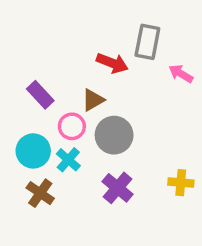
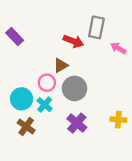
purple rectangle: (40, 95) -> (15, 37), moved

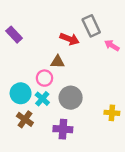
gray rectangle: (96, 27) -> (91, 26), turned -36
brown triangle: (61, 65) -> (58, 62), turned 32
gray circle: (75, 88) -> (71, 98), moved
purple cross: (77, 123) -> (63, 129), moved, turned -36

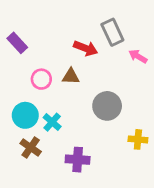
pink circle: (44, 78) -> (41, 79), moved
gray circle: (71, 98) -> (107, 106), moved

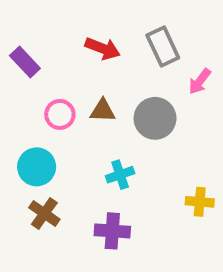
red arrow: (86, 48) -> (103, 48), moved
pink arrow: (138, 56) -> (200, 81), turned -84
gray circle: (107, 106) -> (155, 118), moved
cyan cross: (52, 122) -> (120, 175), moved, turned 30

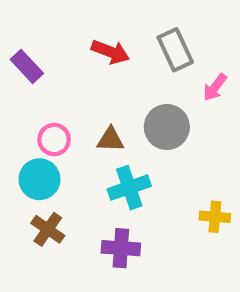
brown triangle: (103, 111) -> (110, 140), moved
pink circle: (60, 114) -> (54, 140), moved
cyan cross: (120, 175) -> (129, 188), size x1.4

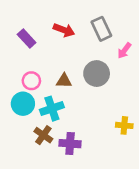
purple rectangle: (27, 66) -> (27, 39), moved
cyan cross: (129, 188) -> (52, 109), moved
brown cross: (48, 229) -> (43, 135), moved

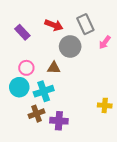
gray circle: (97, 74) -> (70, 46), moved
brown cross: (43, 135) -> (37, 114), turned 35

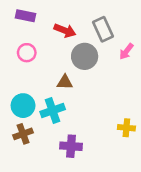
purple rectangle: (22, 32) -> (25, 16), moved, turned -35
pink circle: (26, 68) -> (27, 53), moved
brown cross: (37, 114) -> (23, 134), moved

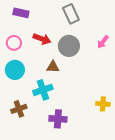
gray rectangle: (103, 29) -> (71, 14), moved
red arrow: (65, 30) -> (42, 39), moved
pink circle: (27, 53) -> (14, 43), moved
cyan circle: (23, 106) -> (15, 70), moved

